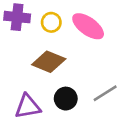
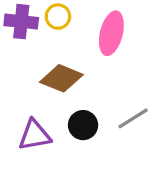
yellow circle: (51, 22) -> (58, 17), moved
pink ellipse: (88, 26) -> (111, 33), turned 68

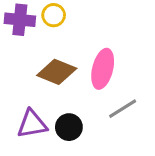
pink ellipse: (111, 33) -> (103, 69), moved
black circle: (83, 125) -> (69, 127), moved

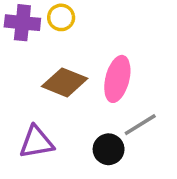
black circle: (69, 127) -> (109, 149), moved

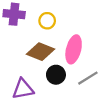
yellow circle: (61, 17) -> (47, 21), moved
black circle: (109, 149) -> (56, 75), moved

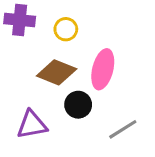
gray line: (88, 78) -> (123, 129), moved

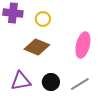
pink ellipse: (103, 69) -> (83, 45), moved
black circle: (78, 105) -> (51, 82), moved

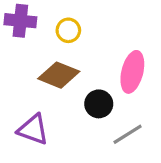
purple triangle: (21, 81) -> (33, 129), turned 30
black circle: (51, 82) -> (99, 104), moved

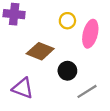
yellow circle: (68, 30) -> (67, 21), moved
pink ellipse: (132, 72) -> (90, 34), moved

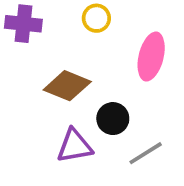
yellow circle: (67, 21) -> (96, 18), moved
purple triangle: (23, 88) -> (75, 146), moved, turned -30

